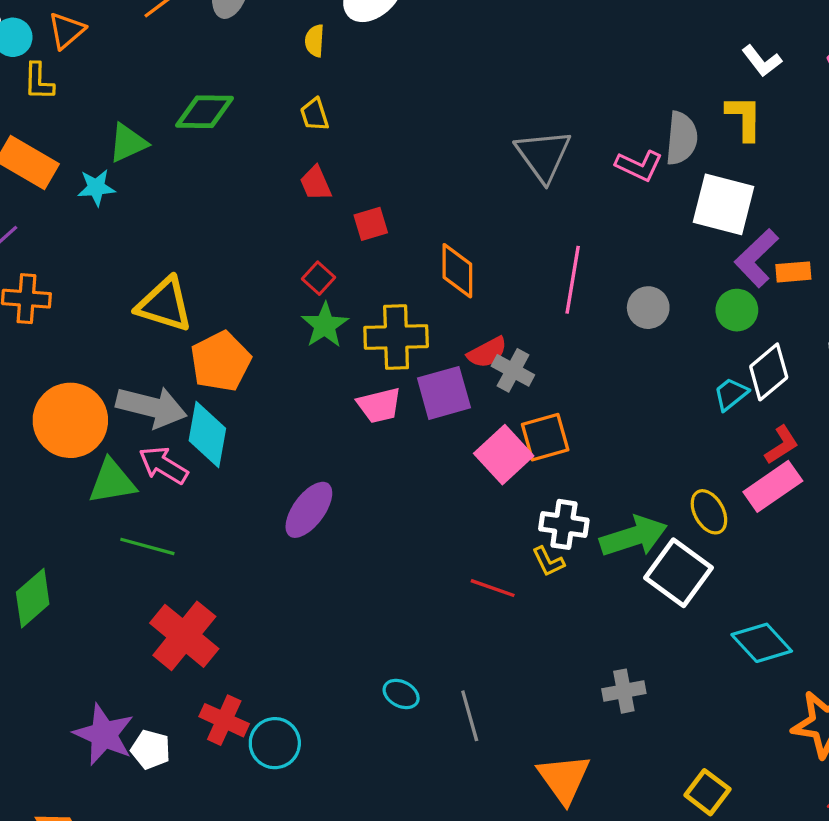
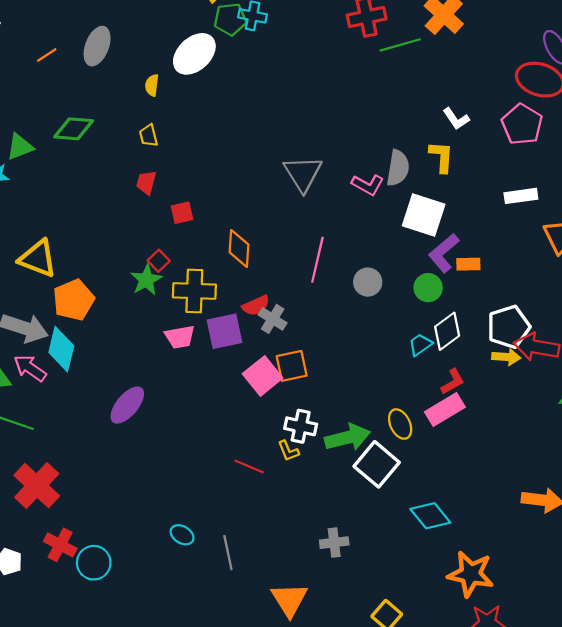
red trapezoid: (316, 183) -> (146, 183), turned 35
red square: (318, 278) -> (159, 261), moved

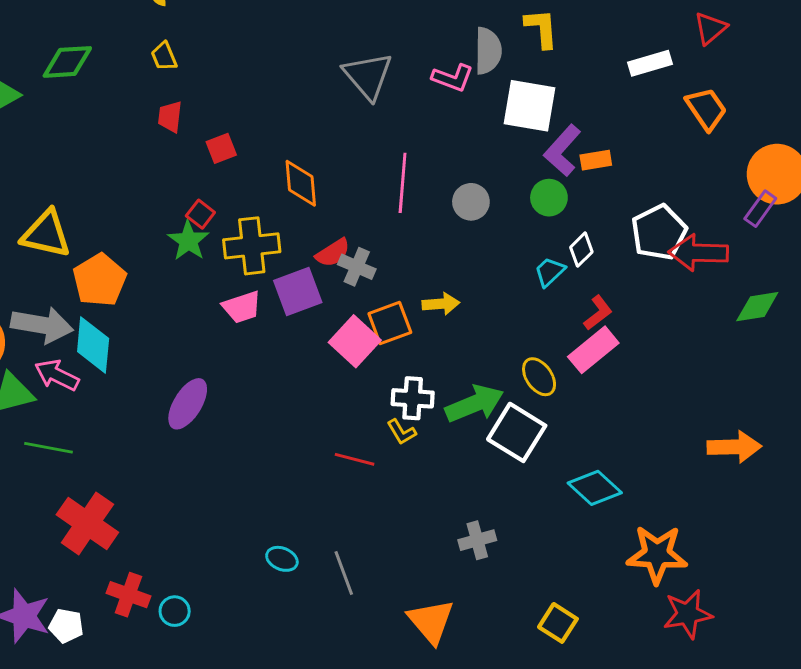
white diamond: (447, 331) -> (581, 250), size x0.7
yellow arrow: (506, 357) -> (441, 304), moved
cyan circle: (94, 563) -> (175, 611), size x0.7

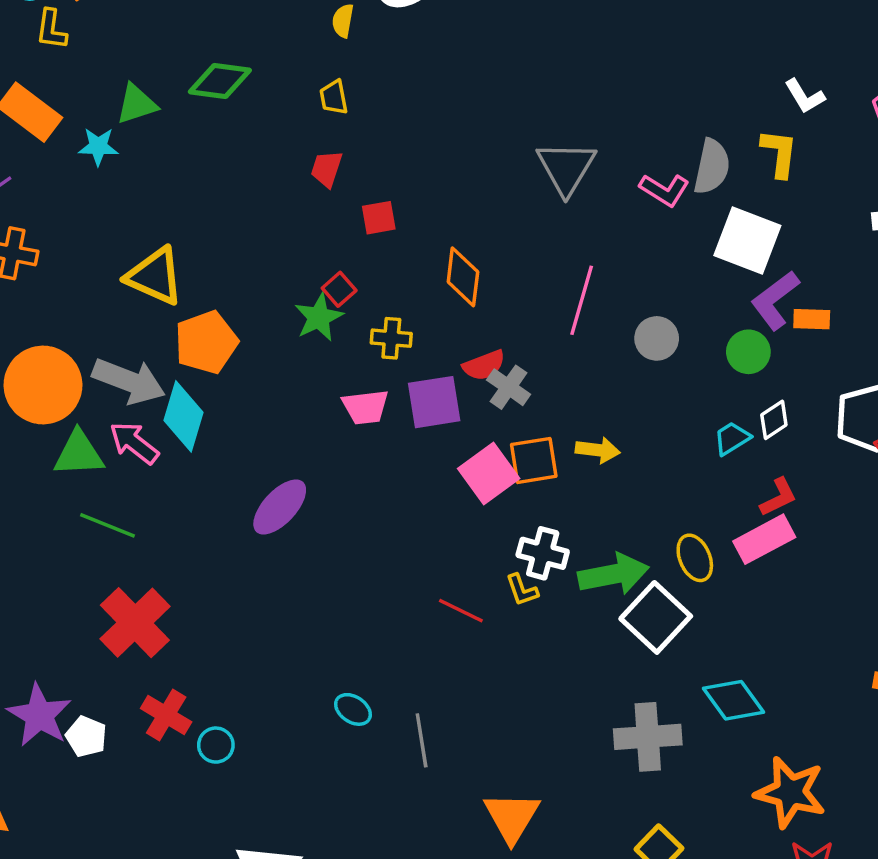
yellow cross: (252, 246) -> (391, 338), size x0.6
gray cross: (477, 540) -> (648, 737), moved, size x1.5

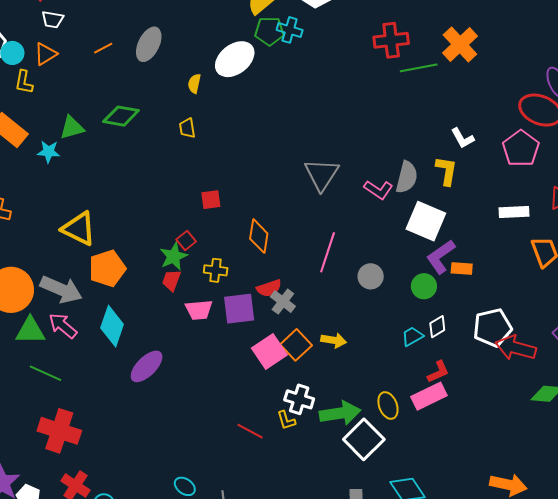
red trapezoid: (327, 169) -> (171, 280), moved
cyan diamond: (183, 416) -> (112, 326), moved
orange square: (534, 460) -> (296, 345), turned -36
red cross: (135, 623) -> (59, 431), turned -30

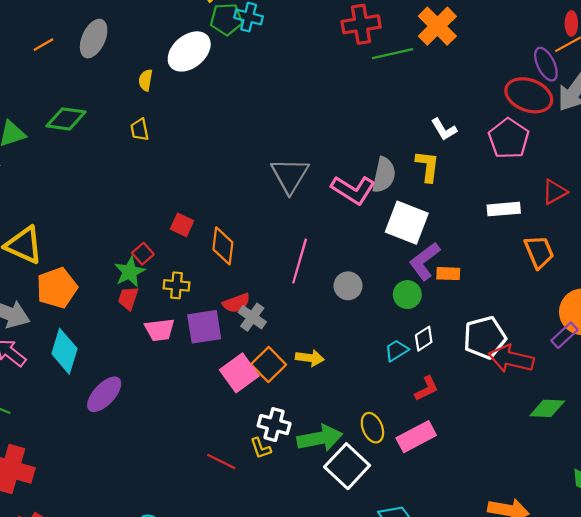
pink L-shape: (378, 190) -> (353, 190), size x1.4
red square: (211, 200) -> (182, 225), moved, turned 35
pink rectangle: (429, 396) -> (416, 437), moved

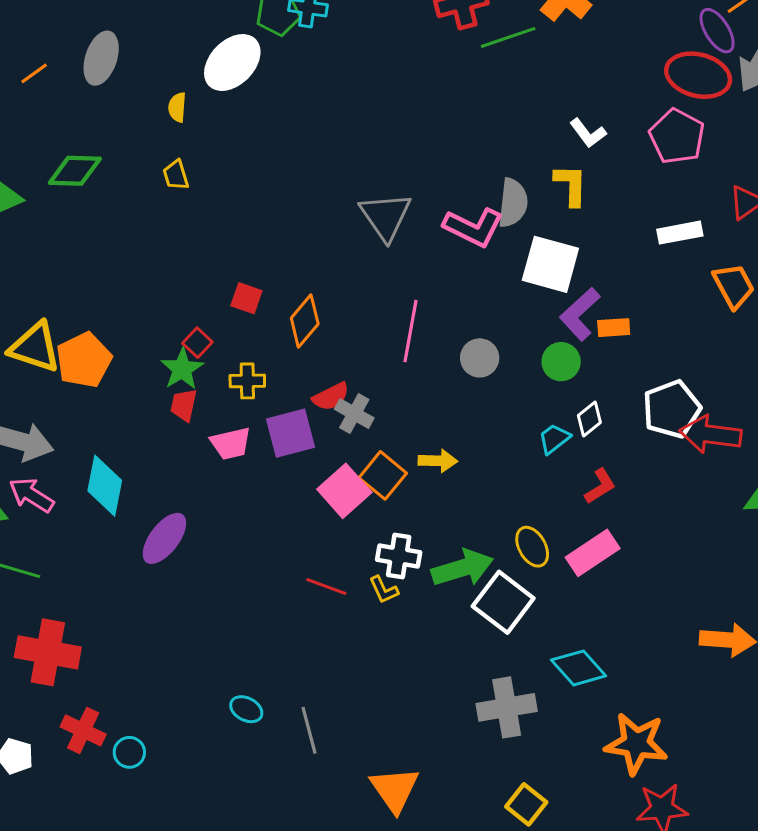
orange diamond: (223, 246) -> (305, 321), turned 39
orange pentagon: (57, 288) -> (84, 360), moved
red line: (221, 462) -> (326, 586), moved

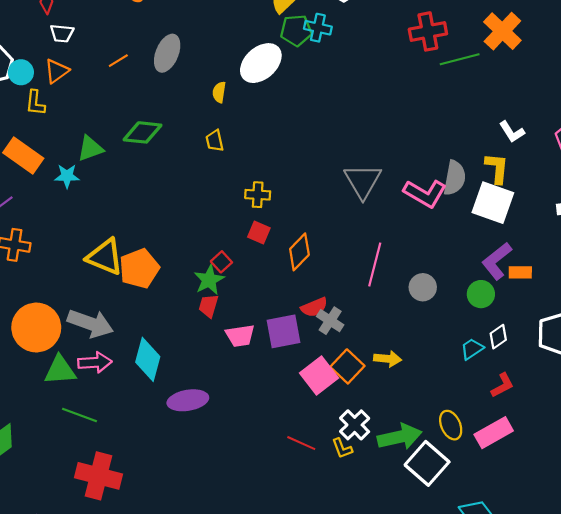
white square: (550, 264) -> (493, 203), moved
yellow cross: (247, 381) -> (258, 195), moved
pink arrow: (31, 495) -> (95, 362), turned 140
purple ellipse: (164, 538) -> (188, 400), turned 39
white cross: (399, 556) -> (355, 425), turned 32

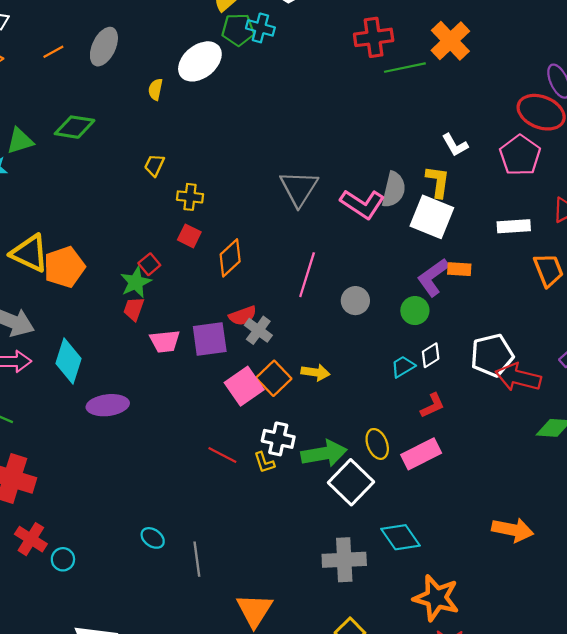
yellow trapezoid: (215, 141) -> (154, 165), moved, turned 35
orange rectangle: (520, 272) -> (459, 269), moved
white cross: (355, 425) -> (278, 439), turned -36

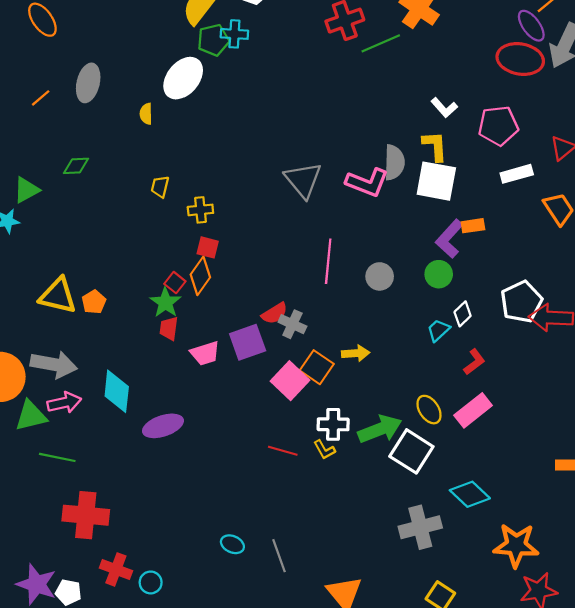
green diamond: (75, 127) -> (76, 166), size x0.7
pink pentagon: (520, 155) -> (498, 126), moved, turned -30
orange diamond: (230, 258) -> (200, 276), moved
orange pentagon: (64, 267) -> (94, 302), size x0.6

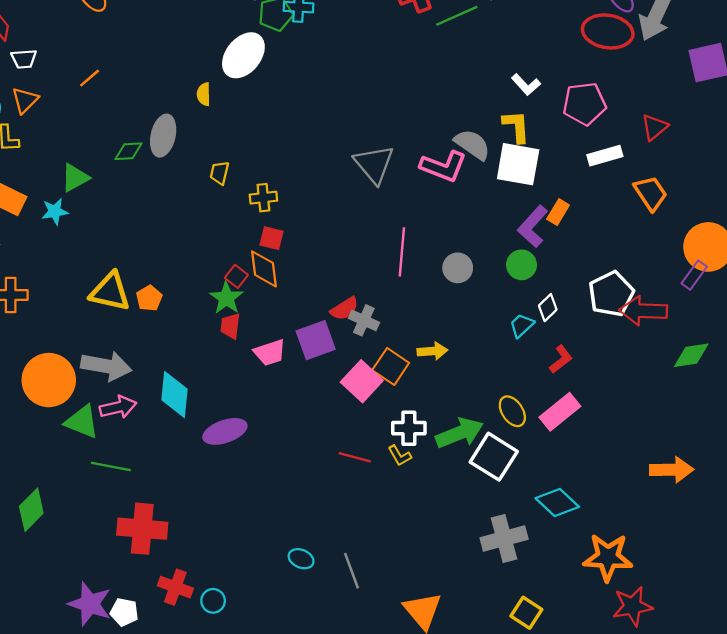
gray ellipse: (88, 83) -> (163, 136), moved
gray semicircle: (394, 162) -> (472, 144), turned -56
orange rectangle: (473, 226) -> (558, 212), turned -50
orange diamond: (200, 276) -> (264, 269), turned -42
green triangle: (31, 416) -> (82, 422), turned 36

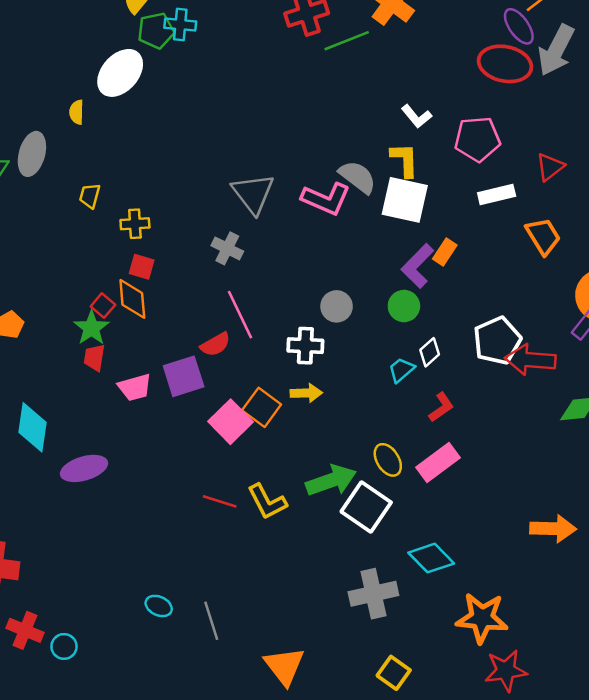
pink line: (402, 252) -> (240, 315), moved, turned -33
gray cross: (364, 320) -> (227, 248), moved
white cross: (409, 428) -> (305, 346), moved
yellow L-shape: (400, 456) -> (267, 502), size x1.6

